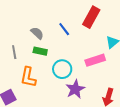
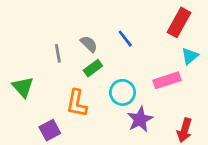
red rectangle: (91, 17) -> (179, 22), moved
green rectangle: (40, 51) -> (93, 68), turned -48
gray line: (14, 52) -> (58, 53), moved

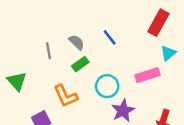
orange L-shape: (77, 103) -> (66, 96), turned -35

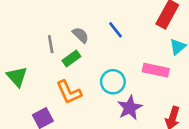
green rectangle: (80, 64) -> (71, 58), moved
pink rectangle: (147, 75) -> (156, 70), turned 30

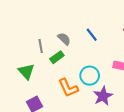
green triangle: (17, 77) -> (26, 72), moved
orange L-shape: (69, 92) -> (68, 88), moved

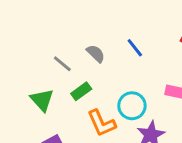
gray line: (41, 46) -> (62, 64), turned -40
green rectangle: (57, 57) -> (81, 91), moved

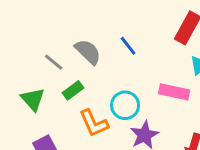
gray semicircle: (96, 54) -> (88, 52), size x1.4

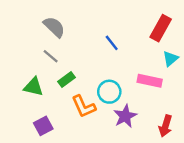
gray semicircle: (88, 52) -> (54, 27), moved
green triangle: (33, 99) -> (33, 87), turned -35

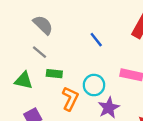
green rectangle: (66, 79) -> (54, 74), turned 42
orange L-shape: (84, 106) -> (70, 99), turned -130

